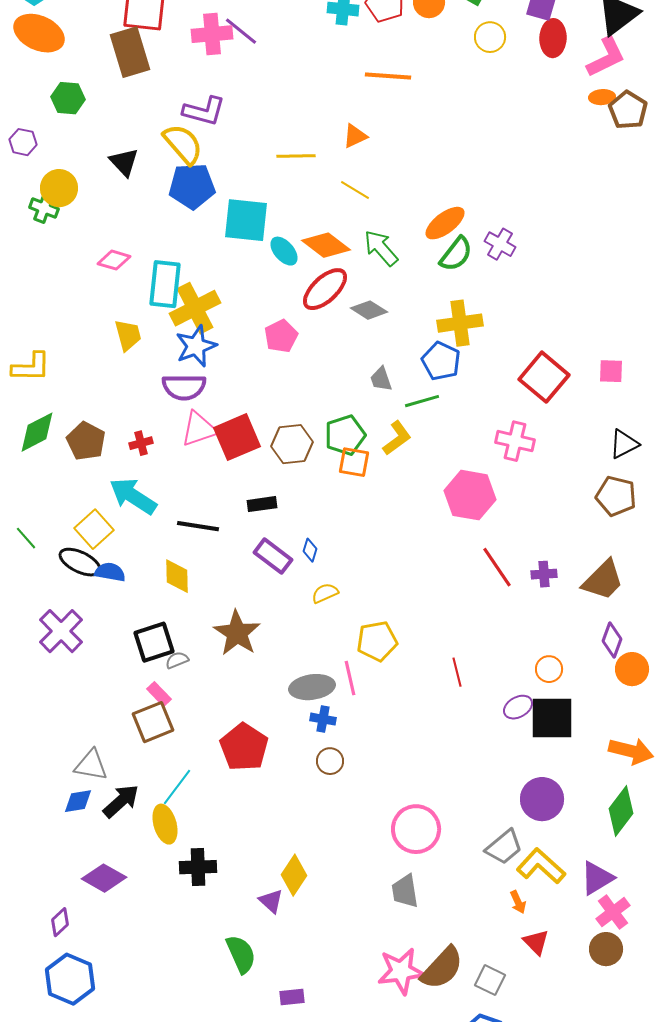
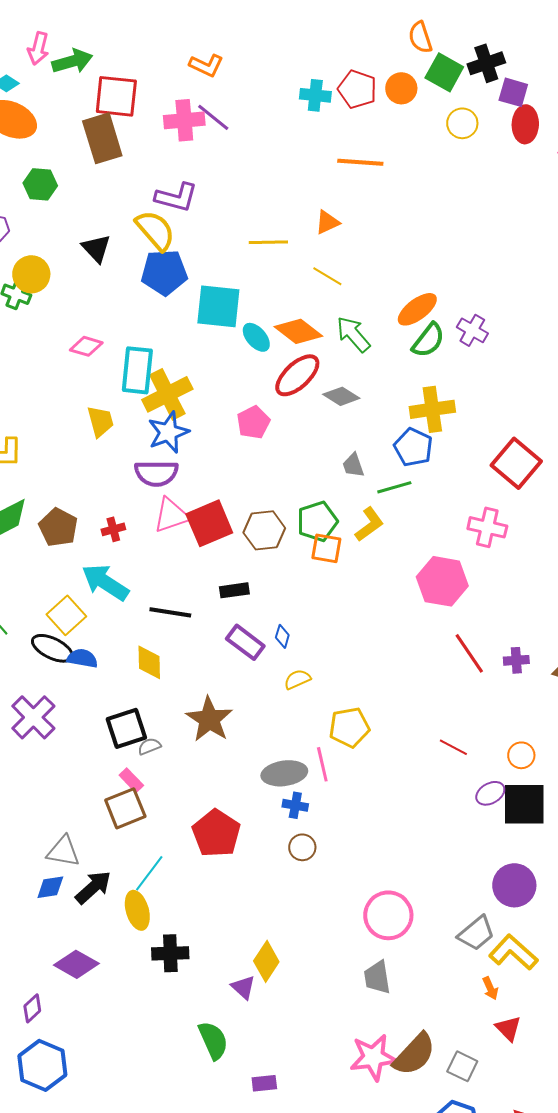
red line: (457, 672) -> (453, 747), moved, turned -48

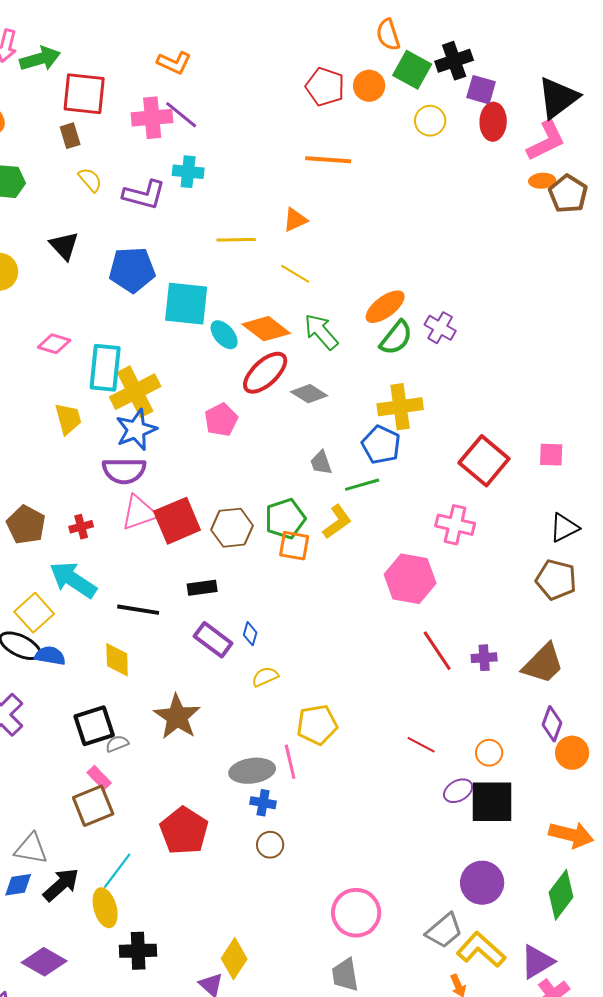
cyan cross: (315, 95) -> (188, 172), moved
brown rectangle: (102, 138) -> (70, 136), size x0.5
yellow semicircle: (155, 230) -> (90, 180), moved, size x0.6

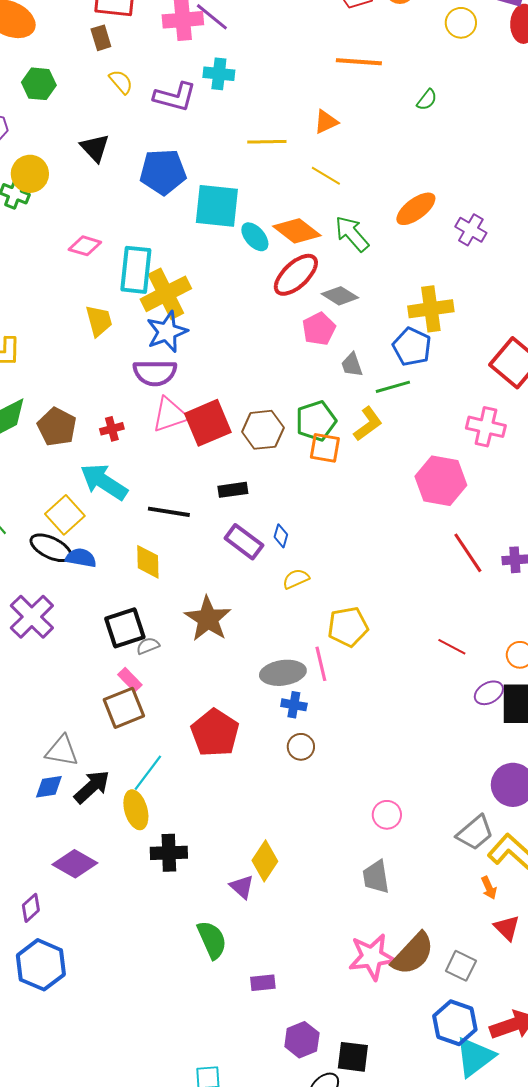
green semicircle: (396, 338) -> (427, 100), moved, size x0.6
pink pentagon: (221, 420) -> (319, 329), moved
pink circle: (356, 913) -> (387, 815), size x0.6

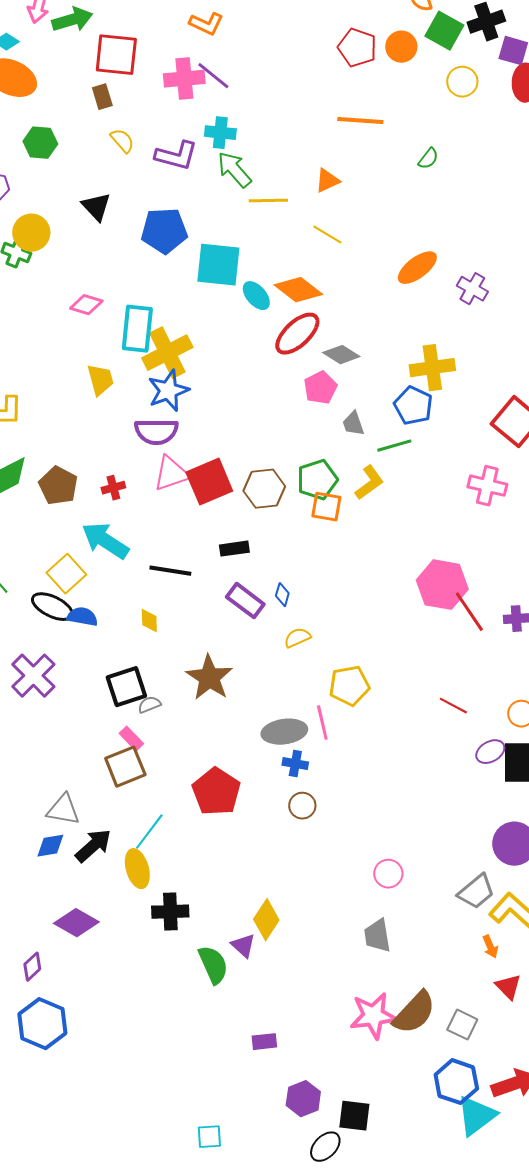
green arrow: (352, 234) -> (234, 170), moved
pink hexagon: (441, 481) -> (442, 585), moved
yellow diamond: (148, 562) -> (149, 621), size x0.7
green semicircle: (212, 940) -> (213, 965), moved

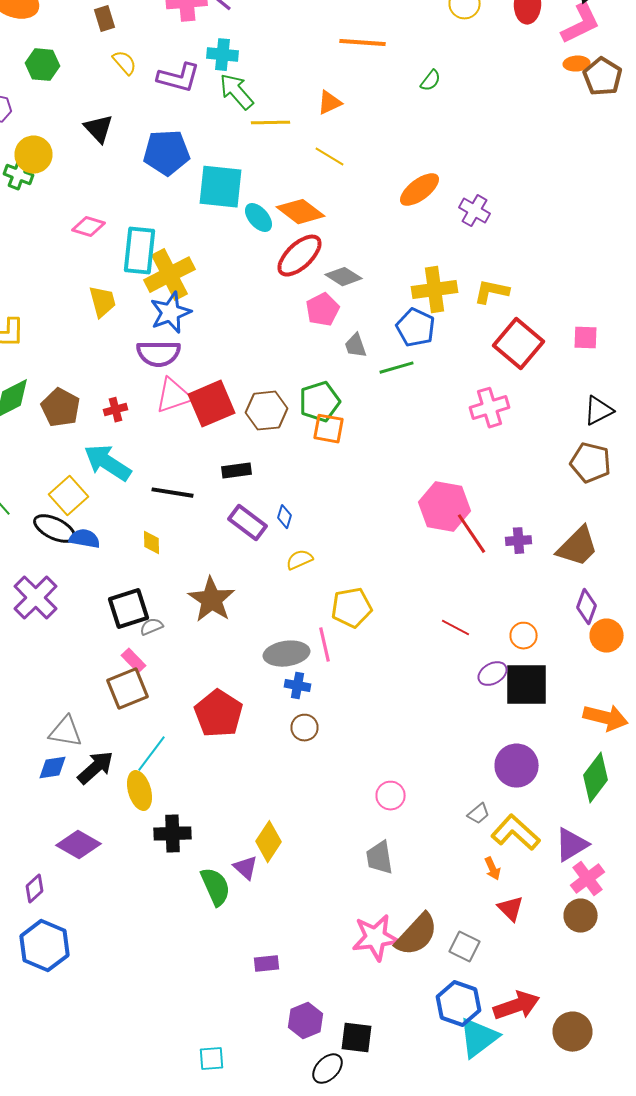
yellow L-shape: (369, 483) -> (492, 292), moved, turned -132
pink cross: (487, 486) -> (490, 408), turned -30
gray trapezoid: (476, 892) -> (478, 814), size x0.6

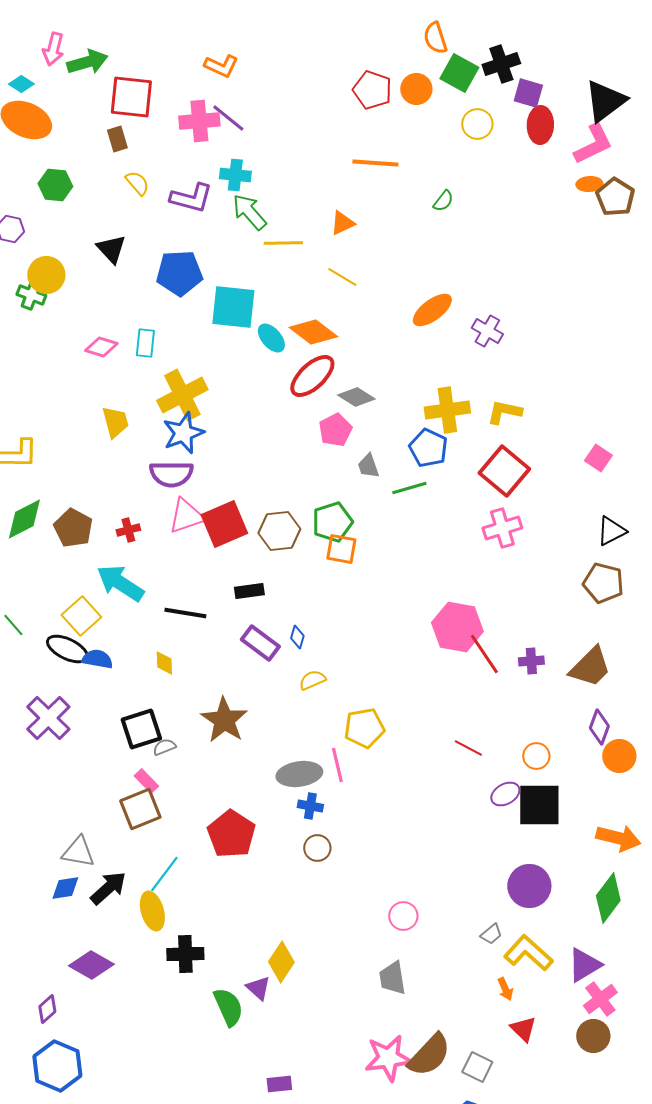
cyan rectangle: (140, 251) -> (145, 343), moved, size x0.6
pink square: (586, 338) -> (598, 458), turned 32
red square: (518, 344) -> (504, 471), moved

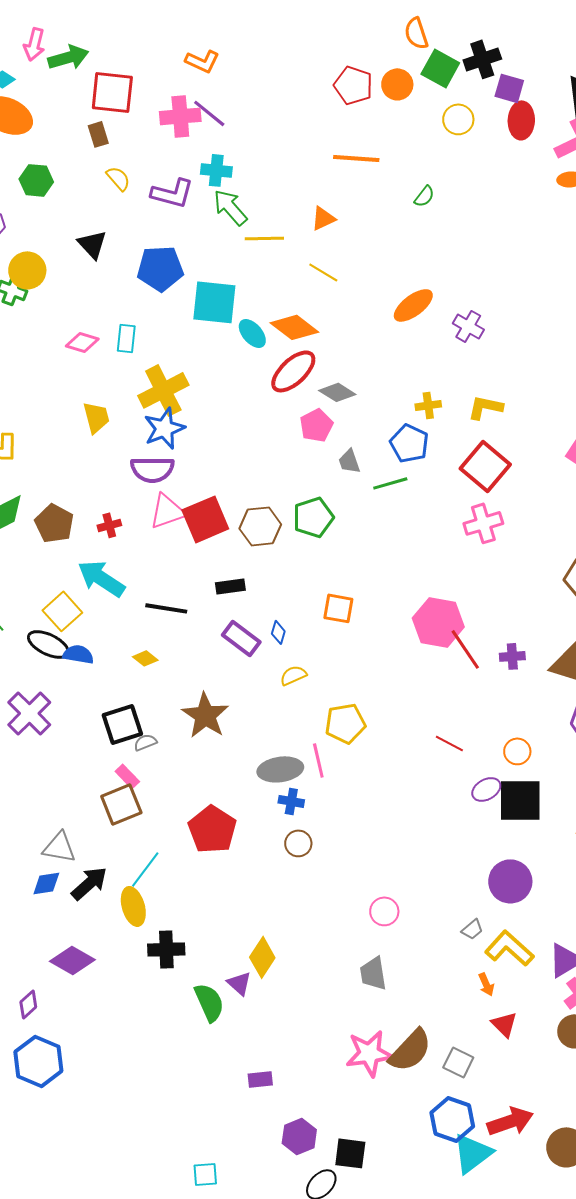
yellow cross: (447, 410) -> (428, 405), size x0.6
orange square: (341, 549) -> (338, 608), moved
yellow diamond: (164, 663) -> (145, 658), turned -50

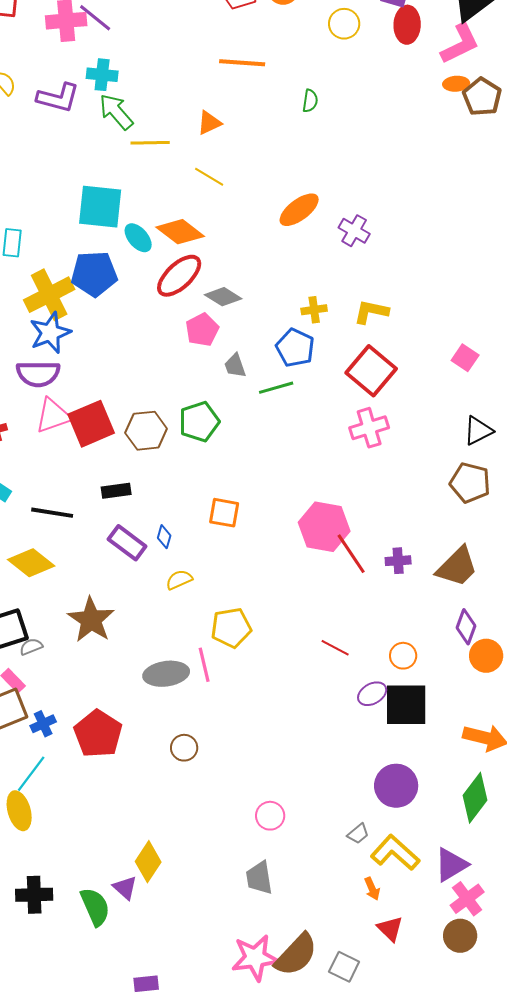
green semicircle: (424, 196) -> (310, 101), turned -30
blue pentagon: (160, 268) -> (94, 274), moved
yellow diamond: (145, 658) -> (31, 563), size x1.8
blue cross: (291, 801) -> (43, 724), moved, turned -35
black cross: (166, 949) -> (34, 895), moved

